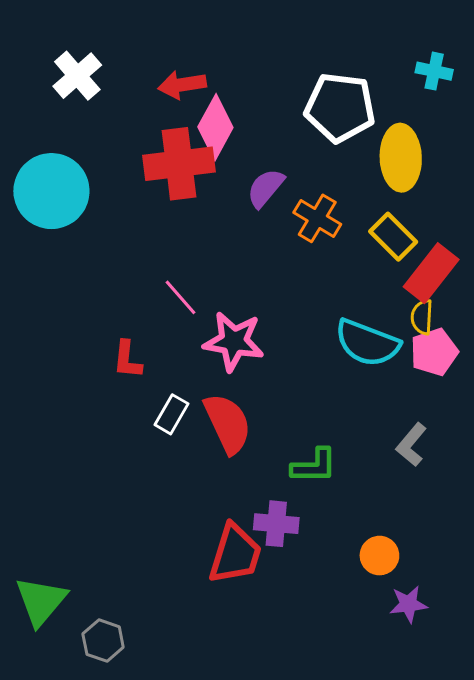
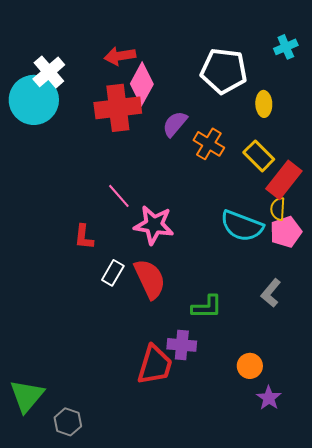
cyan cross: (434, 71) -> (286, 47), turned -35
white cross: (77, 76) -> (49, 72), moved
yellow ellipse: (401, 158) -> (264, 104), size x0.6
cyan circle: (51, 191) -> (34, 100), moved
purple star: (408, 604) -> (269, 398), turned -30

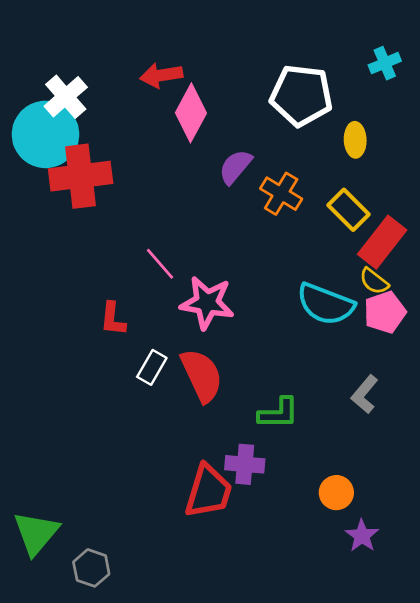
red cross: (118, 108) -> (81, 176), moved
yellow semicircle: (278, 209) -> (374, 281), turned -55

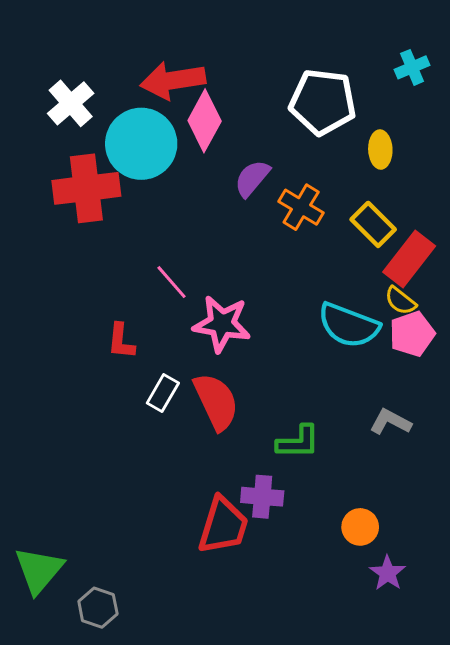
red arrow: (161, 75) -> (173, 80), size x1.4
cyan circle: (45, 134) -> (141, 144), moved
gray L-shape: (365, 394) -> (390, 422), turned 78

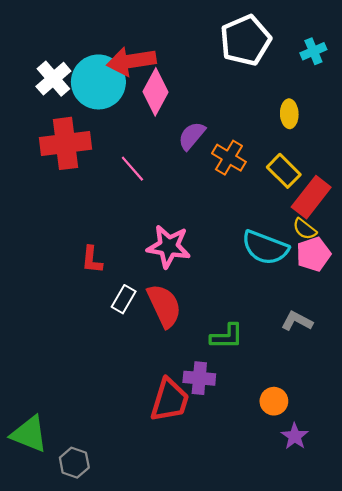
white pentagon: (323, 102) -> (245, 40), moved, turned -30
cyan circle: (141, 144) -> (98, 82), moved
pink line: (171, 282) -> (132, 169), moved
green triangle: (39, 570) -> (29, 434), turned -48

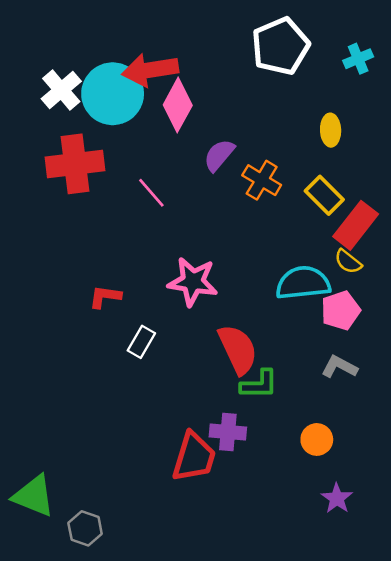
cyan semicircle: (265, 248) -> (303, 283), turned 153
pink pentagon: (313, 254) -> (341, 310), moved
red L-shape: (92, 260) -> (105, 297), turned 92
red semicircle: (164, 306) -> (238, 349), moved
orange circle: (274, 401) -> (317, 439), moved

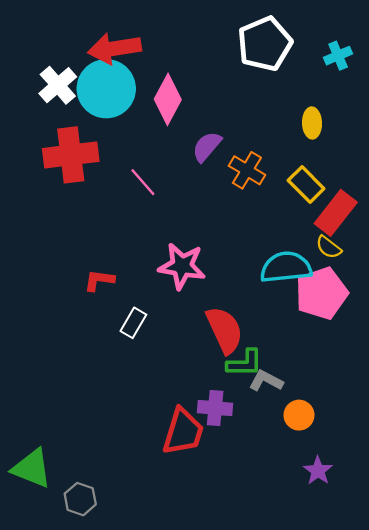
red arrow: (150, 70) -> (115, 48), moved
pink pentagon: (341, 310) -> (321, 293), size x1.4
gray L-shape: (339, 367) -> (266, 381), moved

